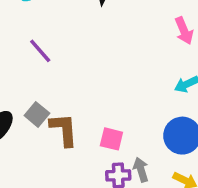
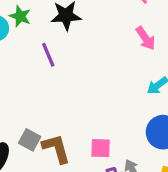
purple line: (40, 51) -> (48, 55), moved, turned 30

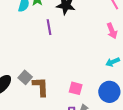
pink square: (101, 148) -> (76, 88), moved

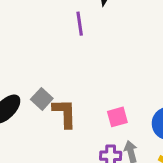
pink square: (76, 88) -> (117, 117), turned -32

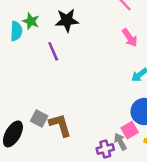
pink square: (117, 117) -> (130, 130), moved

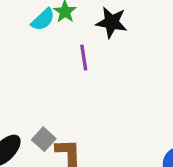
cyan semicircle: (16, 31) -> (43, 20), turned 30

